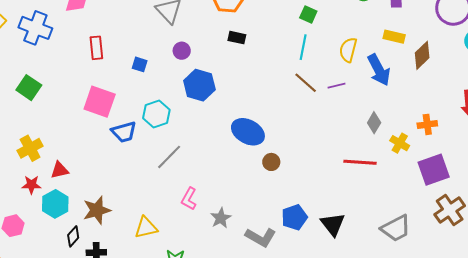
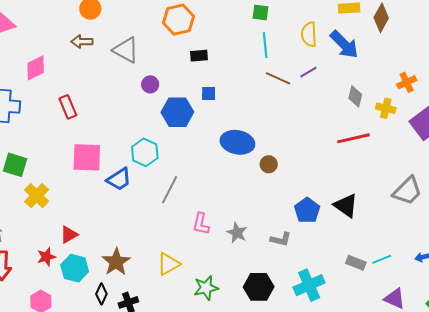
blue square: (140, 64) -> (209, 94), moved
yellow cross: (30, 148) -> (37, 196), moved
gray L-shape: (261, 237) -> (281, 239), size x0.7

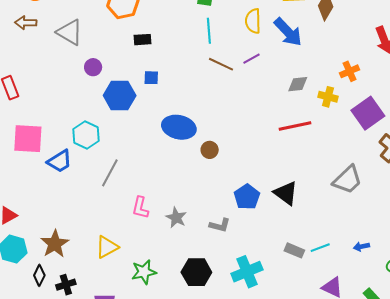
gray diamond: (355, 96) -> (298, 84), turned 70

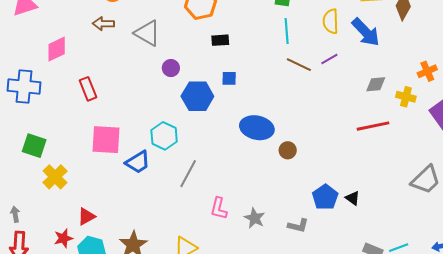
black triangle: (286, 193) -> (353, 198), moved, size x0.6

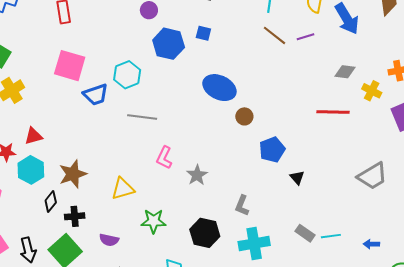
gray line: (188, 174) -> (142, 117), turned 56
blue pentagon: (325, 197) -> (272, 150), moved
gray L-shape: (298, 226) -> (242, 206), moved, turned 85

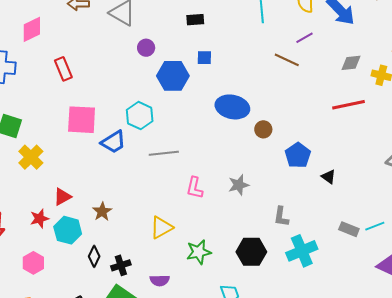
brown line: (274, 35) -> (287, 60), moved
brown star: (73, 174) -> (102, 212), moved, size x0.7
gray star: (197, 175) -> (239, 185), moved, turned 30

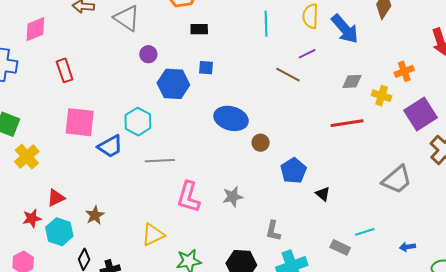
pink L-shape: (195, 188) -> (188, 197), size x1.4
cyan line: (375, 226) -> (365, 232), moved

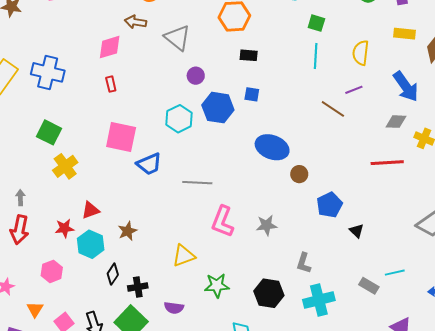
pink diamond: (35, 29) -> (110, 47), moved
blue arrow: (345, 29) -> (406, 87), moved
red rectangle: (65, 70) -> (111, 84), size x0.7
cyan hexagon: (138, 122) -> (179, 119), moved

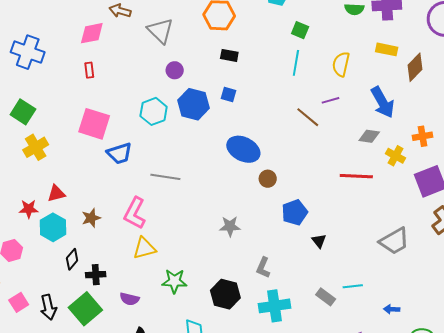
pink L-shape: (222, 222) -> (135, 213), moved

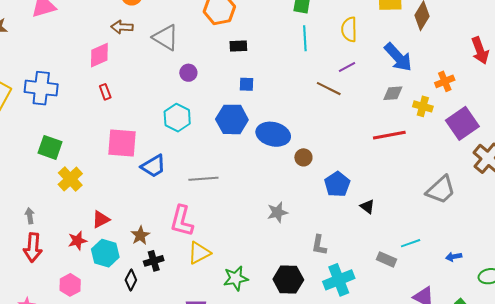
blue hexagon: (193, 104) -> (232, 119), moved
black cross: (96, 275) -> (154, 261), moved

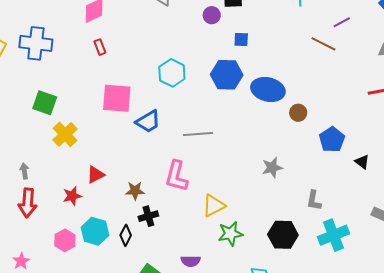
purple circle: (188, 73) -> (212, 15), moved
brown star: (140, 235) -> (135, 191), turned 30
cyan hexagon: (105, 253) -> (95, 231), moved
yellow triangle: (199, 253) -> (214, 206), moved

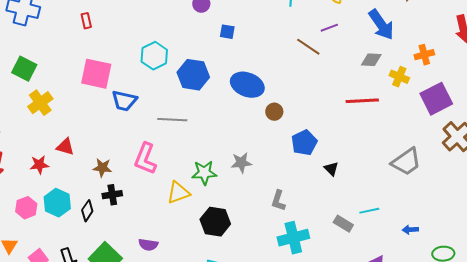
blue hexagon: (227, 75) -> (193, 75), moved
blue trapezoid: (148, 121) -> (124, 101), turned 36
red triangle: (96, 175) -> (65, 147), turned 36
green star: (230, 234) -> (204, 173), moved
black hexagon: (283, 235) -> (215, 222), moved

